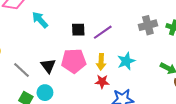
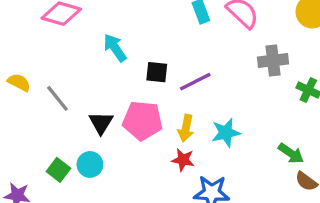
cyan arrow: (40, 20) -> (115, 48), moved
gray cross: (148, 25) -> (273, 61), moved
gray line: (22, 70) -> (57, 98), moved

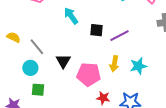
pink pentagon: (143, 121) -> (89, 74), moved
red star: (183, 160) -> (103, 98), moved
cyan circle: (90, 164) -> (30, 68), moved
green square: (58, 170) -> (38, 90), turned -32

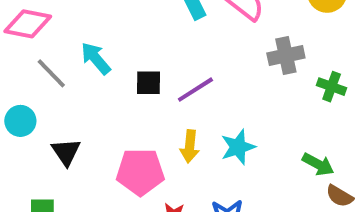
gray line: (37, 47) -> (51, 73), moved
black triangle: (63, 61) -> (66, 152), moved
cyan circle: (30, 68) -> (20, 121), moved

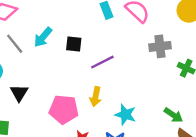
cyan arrow: (96, 58) -> (43, 37), turned -105
black square: (149, 83) -> (74, 44), moved
cyan star: (238, 147) -> (125, 115), moved, turned 30

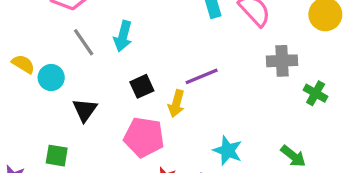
cyan arrow: (43, 37) -> (123, 36), turned -30
black square: (74, 44) -> (142, 86), moved, turned -35
yellow arrow: (96, 97) -> (176, 104), moved

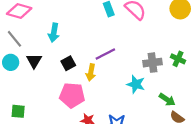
gray line: (84, 42) -> (14, 39), moved
gray cross: (282, 61) -> (152, 63), moved
black triangle: (85, 110) -> (34, 61), moved
cyan star: (228, 151) -> (136, 84), moved

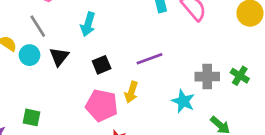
yellow arrow: (91, 72) -> (131, 92), moved

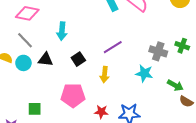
black triangle: (59, 57) -> (46, 60), turned -49
gray cross: (207, 77) -> (158, 51), turned 30
pink pentagon: (102, 105) -> (73, 95), moved

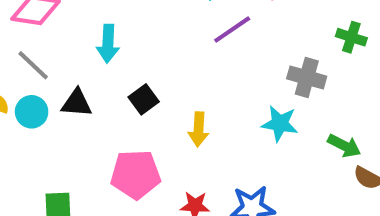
green cross: (182, 46) -> (351, 37), moved
purple line: (113, 47) -> (232, 29), moved

